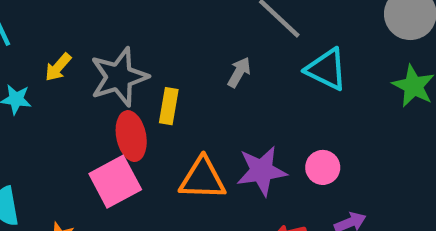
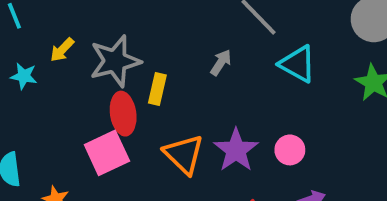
purple star: (262, 171) -> (236, 150), turned -30
orange triangle: (203, 179) -> (184, 154), turned 39

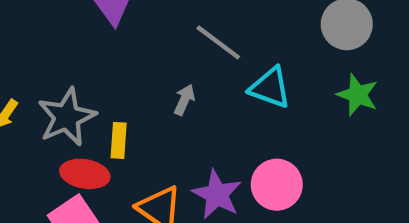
red ellipse: (123, 114) -> (85, 174), turned -63
pink circle: (290, 150) -> (277, 185), size x1.5

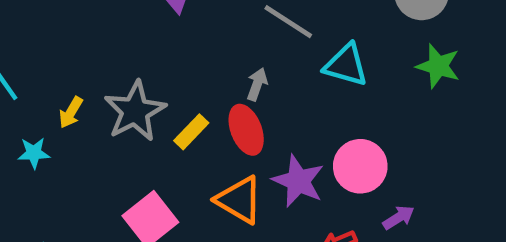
yellow rectangle: (119, 140) -> (191, 132), turned 44
red ellipse: (85, 174) -> (246, 130), moved, turned 63

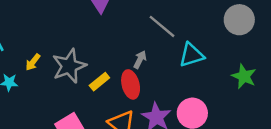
cyan triangle: (346, 65) -> (191, 55), turned -40
green star: (438, 66) -> (244, 76), moved

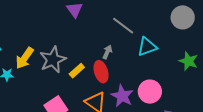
yellow arrow: (33, 62) -> (25, 58), size x1.6

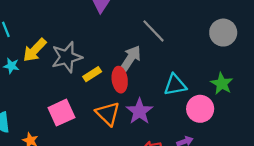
cyan triangle: (147, 47) -> (175, 85), moved
gray arrow: (107, 52) -> (131, 58), size x1.6
pink circle: (150, 92) -> (200, 109), moved

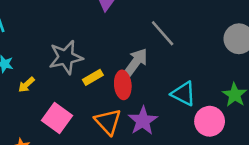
yellow arrow: (35, 50) -> (26, 85), moved, size x0.6
cyan triangle: (175, 85) -> (183, 94), turned 35
pink square: (61, 113) -> (57, 118), turned -32

